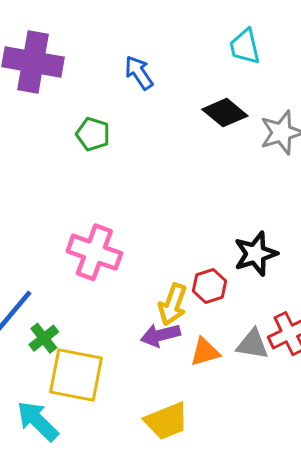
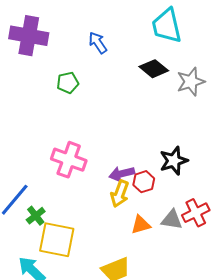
cyan trapezoid: (245, 47) -> (167, 26), size x1.5
green pentagon: (93, 134) -> (68, 83), turned -30
purple arrow: (160, 335) -> (122, 174), moved

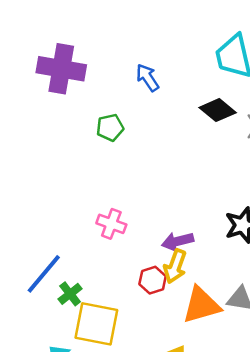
pink cross: (69, 160) -> (111, 224), size x0.7
red hexagon: (144, 182) -> (153, 280), moved
orange triangle: (141, 225) -> (201, 305), size x1.6

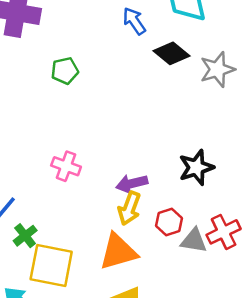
blue arrow: (148, 78) -> (134, 21), moved
red hexagon: (153, 280) -> (169, 222), moved
orange triangle: (201, 305) -> (118, 252), moved

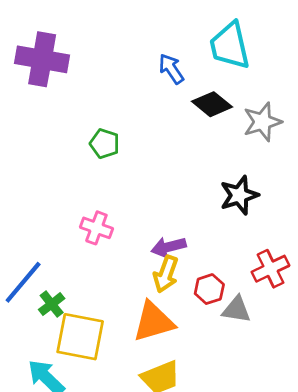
green pentagon: (65, 71) -> (105, 144), moved, turned 30
black star: (196, 167) -> (239, 195), moved
red cross: (224, 232) -> (270, 269), moved

